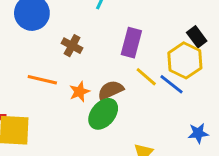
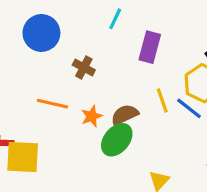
purple rectangle: (131, 43) -> (150, 47), moved
yellow line: (146, 77) -> (162, 100), turned 30

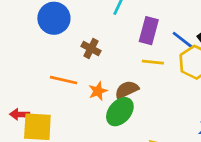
yellow line: (162, 100) -> (153, 62), moved, turned -65
blue line: (189, 108) -> (183, 40), moved

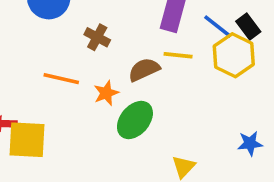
brown semicircle: (127, 90) -> (144, 70), moved

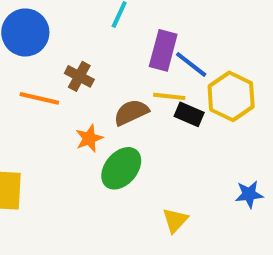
blue line: (218, 26) -> (191, 64), moved
black rectangle: (248, 26) -> (189, 114), moved, turned -30
orange line: (61, 79) -> (39, 98), moved

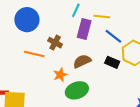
purple rectangle: (163, 50) -> (84, 29), moved
yellow line: (169, 96) -> (102, 17), moved
green ellipse: (121, 168) -> (77, 90), turned 30

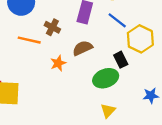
black rectangle: (112, 62) -> (121, 60), moved, turned 40
green ellipse: (77, 90) -> (106, 78), moved

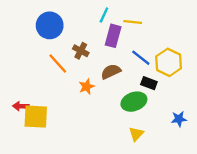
blue line: (117, 20) -> (141, 58), moved
orange line: (29, 40) -> (58, 63), turned 35
black rectangle: (121, 60) -> (149, 83), turned -42

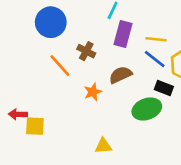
yellow line: (133, 22) -> (156, 39), moved
yellow square: (36, 117) -> (35, 126), size x0.7
yellow triangle: (136, 134) -> (103, 146), moved, turned 42

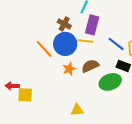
blue circle: (51, 22) -> (65, 44), moved
yellow line: (156, 39) -> (85, 41), moved
brown cross: (86, 51) -> (64, 24), moved
brown semicircle: (120, 75) -> (90, 66), moved

